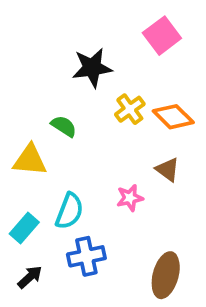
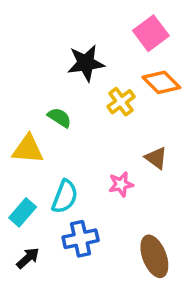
orange diamond: (173, 117) -> (161, 82), moved
brown ellipse: (166, 275) -> (154, 256), turned -36

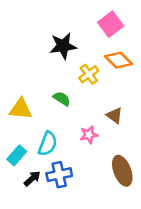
green semicircle: (59, 118) -> (62, 99), moved
brown ellipse: (154, 256) -> (122, 171), moved
black arrow: (28, 258) -> (32, 178), moved

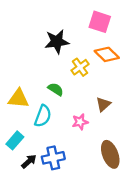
pink square: (111, 24) -> (100, 22), turned -35
brown triangle: (115, 115) -> (103, 104), turned 42
cyan semicircle: (48, 144) -> (43, 116), moved

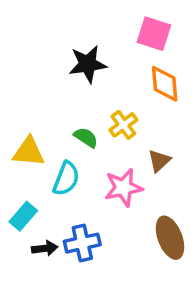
orange diamond: (107, 54) -> (165, 84), turned 40
yellow cross: (80, 67) -> (123, 125), moved
pink star: (80, 122) -> (123, 188), size x1.5
black arrow: (29, 161) -> (45, 248), turned 35

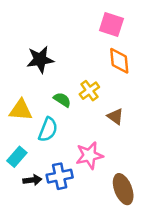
black star: (88, 64) -> (40, 59), moved
brown triangle: (159, 161) -> (115, 117), turned -42
pink star: (123, 188) -> (89, 155), moved
brown ellipse: (170, 238) -> (123, 189), moved

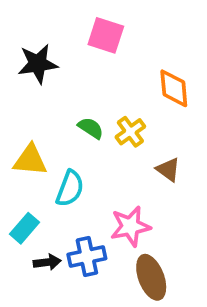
pink square: (111, 24) -> (106, 35), moved
black star: (40, 59) -> (38, 64), moved
green semicircle: (62, 100) -> (91, 128), moved
brown ellipse: (123, 189) -> (151, 277), moved

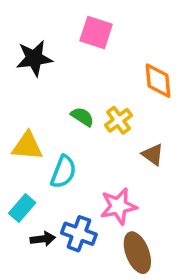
blue cross: (87, 257) -> (79, 234), turned 32

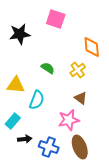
yellow cross: (118, 120) -> (78, 70), moved
brown triangle: (153, 155) -> (81, 98), moved
blue cross: (79, 234) -> (49, 147), moved

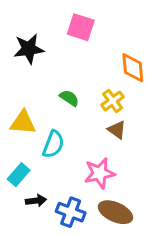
brown triangle: (81, 98) -> (117, 130), moved
brown ellipse: (80, 147) -> (115, 212), turned -45

